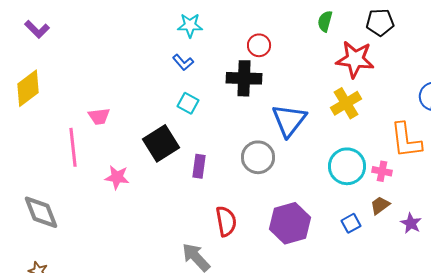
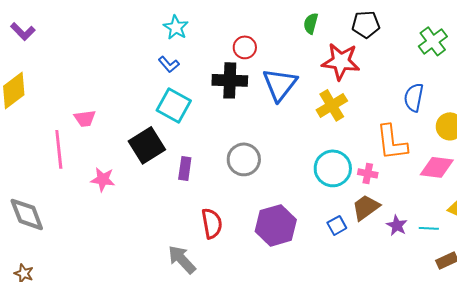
cyan star: (190, 25) -> (176, 27), turned 30
cyan square: (188, 103) -> (174, 105), size x1.6
blue triangle: (289, 120) -> (280, 84), moved
brown trapezoid: (380, 205) -> (366, 207), size x1.4

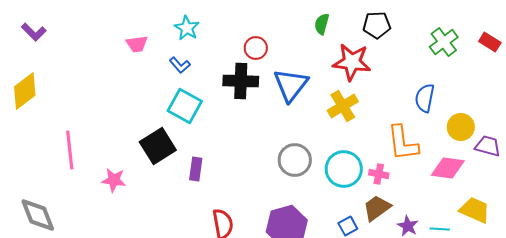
pink trapezoid: (85, 118) -> (137, 44), moved
gray circle: (244, 159) -> (295, 160), moved

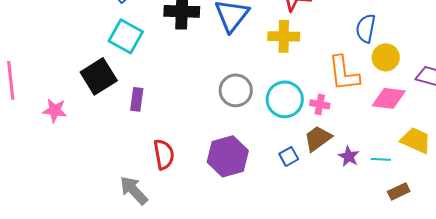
yellow cross: (343, 106) -> (284, 36), turned 32
yellow circle: (461, 127) -> (386, 57), moved

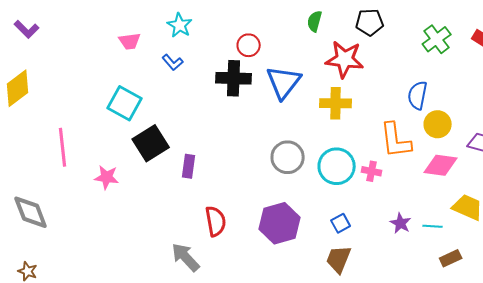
cyan square: (126, 36) -> (125, 103), moved
brown trapezoid: (318, 138) -> (339, 259), moved, turned -32

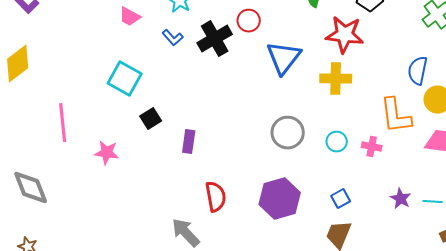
pink trapezoid: (130, 41) -> (130, 17), turned 35
black cross: (234, 78) -> (215, 39), moved, turned -32
black square: (151, 143) -> (151, 119), size x0.6
cyan circle: (337, 166) -> (337, 142), size x0.6

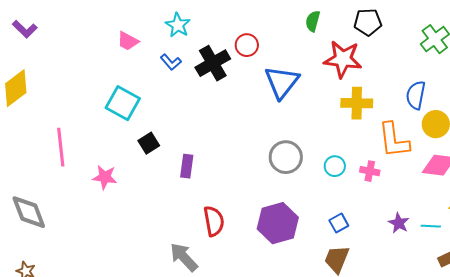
yellow cross: (336, 79) -> (357, 103), moved

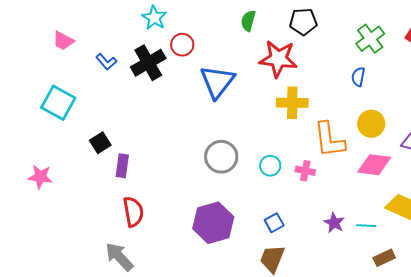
cyan star: (178, 25) -> (154, 18), moved
blue semicircle: (416, 95) -> (358, 77), moved, size x0.7
black square: (149, 143) -> (100, 143), moved
red semicircle: (214, 221) -> (133, 212), moved

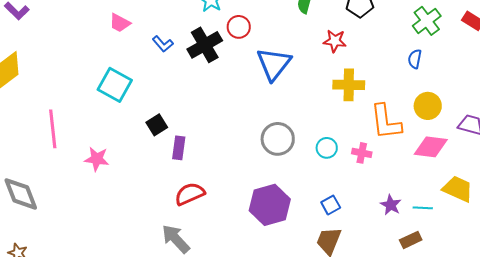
red star: (278, 59) -> (335, 41), size x0.6
red semicircle: (133, 212) -> (190, 194), turned -104
brown rectangle: (384, 258) -> (411, 240), moved

